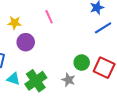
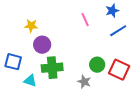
pink line: (49, 17) -> (85, 20), moved
green cross: (36, 81) -> (52, 68), moved, turned 30

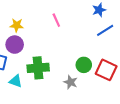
pink line: (85, 20) -> (56, 20), moved
purple circle: (42, 45) -> (15, 45), moved

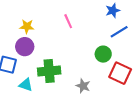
green circle: (84, 65) -> (103, 54), moved

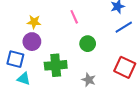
green circle: (103, 54) -> (88, 44), moved
cyan triangle: (26, 85) -> (24, 79), moved

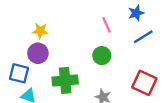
pink line: (74, 17) -> (107, 25), moved

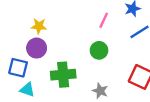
pink line: (107, 25) -> (104, 20), turned 49

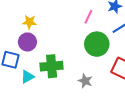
green circle: (99, 50) -> (97, 44), moved, size x1.5
cyan triangle: (27, 90) -> (27, 77), moved, turned -48

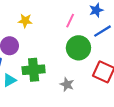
yellow star: (30, 22) -> (25, 21), moved

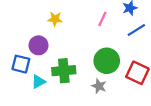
green circle: (78, 48) -> (107, 61), moved

